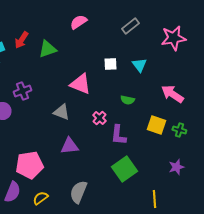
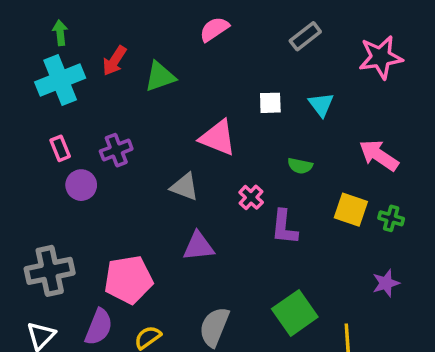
green square: (124, 169) -> (295, 313), moved

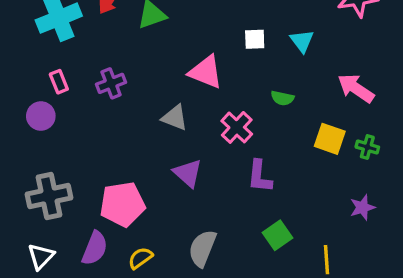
purple circle: (81, 185) -> (41, 116), moved
pink cross: (251, 197) -> (237, 127), size x1.4
purple L-shape: (284, 227) -> (260, 176), moved
purple triangle: (198, 246) -> (188, 173), turned 48
green square: (295, 313) -> (278, 235), size x0.7

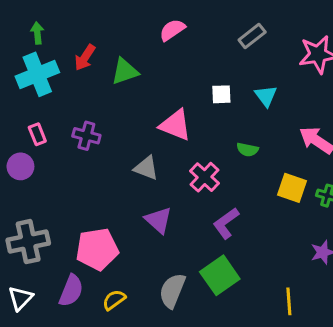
purple cross: (111, 83) -> (86, 136), turned 36
purple L-shape: (260, 176) -> (226, 223), turned 48
green square: (278, 235) -> (220, 275), moved, size x1.4

